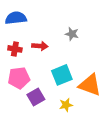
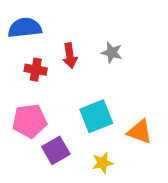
red arrow: (40, 46) -> (70, 56), moved, turned 77
red cross: (15, 49) -> (36, 70), moved
orange triangle: (90, 85) -> (140, 132), size x0.7

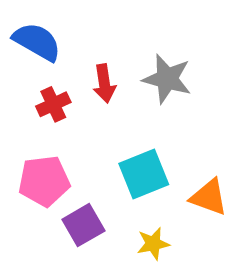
blue semicircle: (25, 28) -> (37, 42), turned 36
gray star: (112, 53) -> (167, 79), size x1.5
red cross: (36, 70) -> (53, 104), turned -35

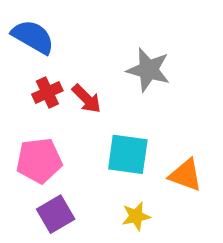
red arrow: (104, 83) -> (87, 99), moved, turned -36
cyan square: (144, 174) -> (128, 154), turned 30
purple square: (83, 225) -> (56, 214), moved

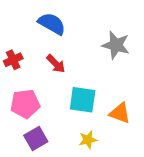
blue semicircle: (33, 37) -> (52, 24), moved
gray star: (148, 70) -> (116, 45), moved
red cross: (47, 93) -> (13, 60), moved

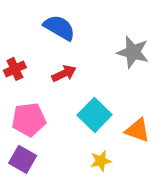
red arrow: (56, 64) -> (64, 74), turned -70
cyan square: (83, 100) -> (95, 115), turned 36
purple square: (36, 138) -> (23, 159), moved, turned -30

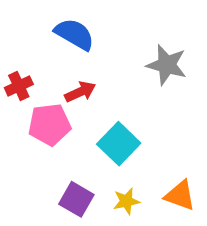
pink pentagon: (29, 120) -> (50, 124), moved
orange triangle: (138, 130) -> (180, 195), moved
purple square: (23, 159) -> (76, 199), moved

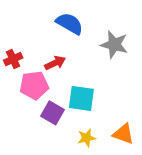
blue semicircle: (75, 34) -> (70, 24), moved
cyan square: (119, 144) -> (81, 98), turned -36
purple square: (76, 199) -> (52, 113), moved

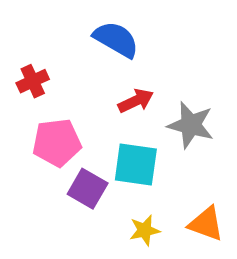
gray star: (114, 45) -> (191, 125), moved
red cross: (13, 59) -> (33, 81), moved
red arrow: (55, 63) -> (136, 101), moved

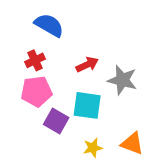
blue semicircle: (116, 39) -> (49, 25), moved
red cross: (33, 81) -> (35, 60), moved

